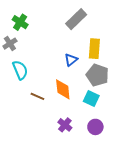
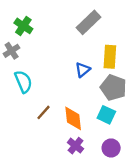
orange diamond: (63, 89) -> (73, 118), moved
brown line: (37, 96) -> (44, 112), turned -72

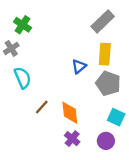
gray rectangle: (89, 22) -> (103, 21), moved
cyan square: (106, 115) -> (116, 117), moved

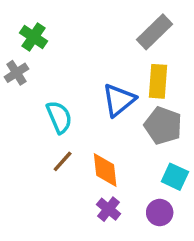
blue triangle: (79, 66) -> (119, 100), size x1.5
cyan semicircle: (23, 78) -> (59, 117), moved

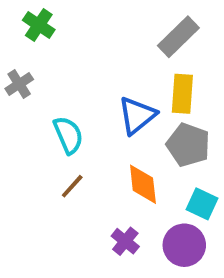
green cross: (34, 37) -> (39, 25), moved
orange diamond: (105, 170) -> (143, 184), moved
purple circle: (160, 213) -> (184, 245), size x1.4

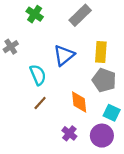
green cross: (39, 25) -> (35, 14), moved
gray rectangle: (178, 37) -> (80, 15), moved
blue triangle: (137, 115) -> (64, 55), moved

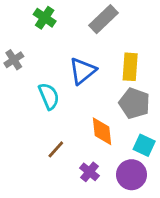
brown line: (40, 103) -> (56, 149), moved

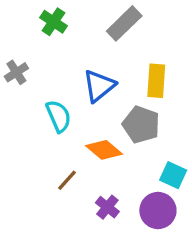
gray pentagon: (134, 103) -> (141, 125), moved
orange diamond: (102, 131) -> (104, 150), moved, turned -44

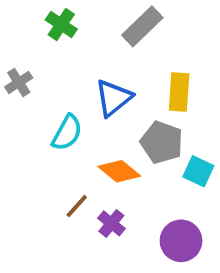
cyan semicircle: (59, 116) -> (67, 133), turned 52
cyan square: (173, 175) -> (198, 171), moved
purple cross: (107, 207) -> (111, 223), moved

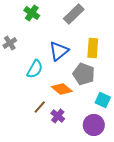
cyan square: (198, 171) -> (103, 100), moved

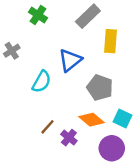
yellow rectangle: (93, 48) -> (111, 41), moved
orange diamond: (62, 89) -> (92, 120), moved

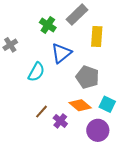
green cross: (38, 15) -> (48, 25), moved

